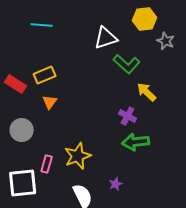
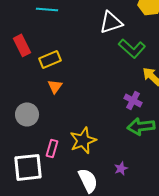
red rectangle: (16, 84) -> (22, 45), moved, turned 30

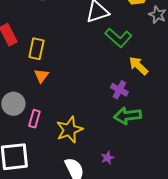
yellow rectangle: (50, 59) -> (36, 49), turned -55
pink rectangle: (52, 148) -> (34, 119), moved

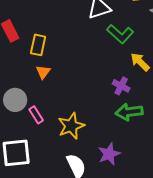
pink rectangle: (34, 119) -> (36, 115), turned -48
purple star: (107, 158) -> (109, 154), size x1.6

